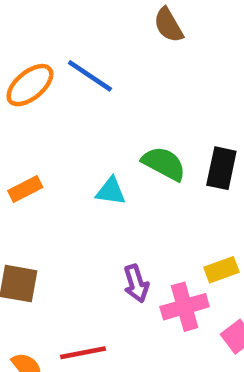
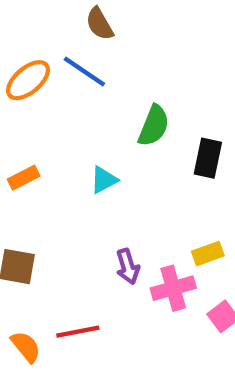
brown semicircle: (168, 25) -> (100, 24), moved
green semicircle: (164, 164) -> (154, 126), moved, turned 84
cyan triangle: (111, 191) -> (104, 180), turned -36

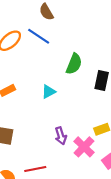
pink cross: (173, 288) -> (84, 147), turned -30

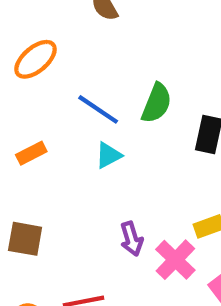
blue line: (39, 36) -> (98, 109), moved

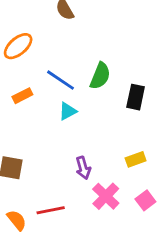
orange rectangle: (31, 153) -> (22, 96), moved
pink cross: (175, 260) -> (106, 196), moved

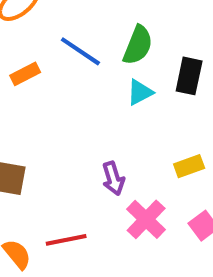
cyan triangle: (68, 111) -> (140, 92), moved

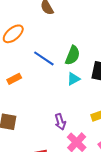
orange rectangle: (25, 74) -> (14, 79), moved

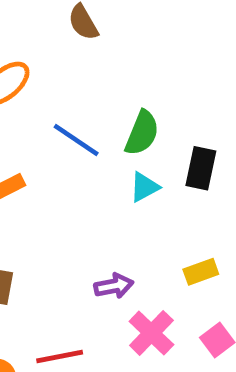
purple arrow: (60, 122) -> (114, 286), turned -84

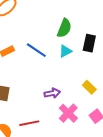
blue line: (76, 140) -> (36, 50), moved
yellow rectangle: (201, 272) -> (89, 87), turned 64

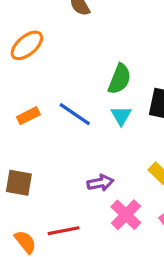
cyan triangle: (65, 51) -> (121, 116), turned -32

